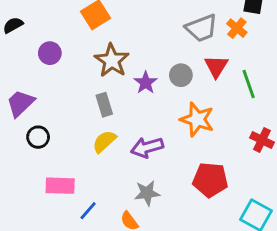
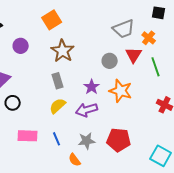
orange cross: (237, 28) -> (149, 38), moved
purple star: (146, 83) -> (92, 87), moved
red pentagon: (210, 180) -> (119, 140), moved
blue line: (88, 211) -> (57, 139), moved, turned -64

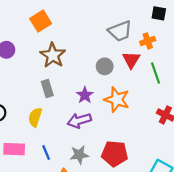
orange cross: (149, 38) -> (148, 41), turned 32
yellow semicircle: (58, 106) -> (35, 117), moved, turned -30

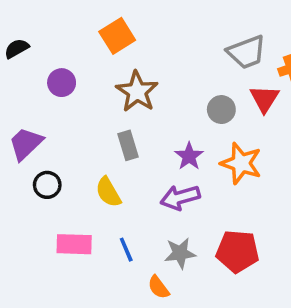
yellow semicircle: (35, 117) -> (108, 192), turned -48

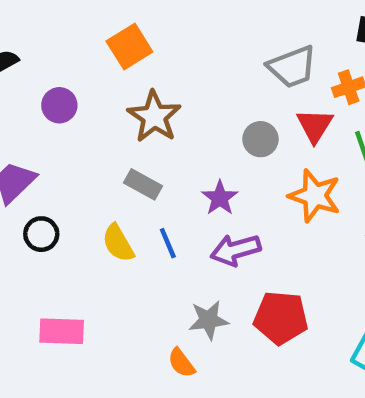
gray rectangle: (128, 145) -> (143, 184), turned -44
orange star: (241, 163) -> (315, 196), moved
purple arrow: (180, 197) -> (236, 250), moved
pink rectangle: (74, 244) -> (62, 331), moved
blue line: (126, 250) -> (168, 243), moved

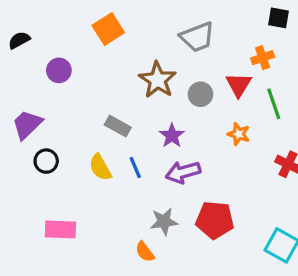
gray trapezoid: (292, 67) -> (197, 37), moved
brown star: (154, 117) -> (158, 80), moved
orange star: (315, 196) -> (239, 134), size x0.6

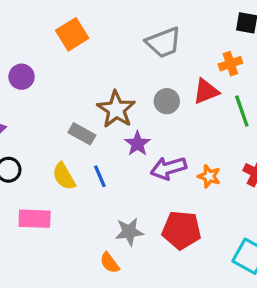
brown star: (158, 80) -> (116, 109), moved
red triangle: (239, 85) -> (206, 91), turned 36
orange star: (239, 134) -> (209, 176), moved
purple arrow: (183, 172) -> (168, 168), moved
pink rectangle: (60, 229) -> (35, 219), moved

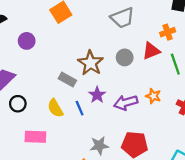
purple star: (137, 144) -> (97, 95), moved
orange star: (209, 176) -> (153, 96), moved

